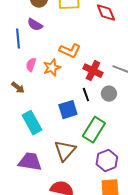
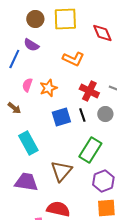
blue line: (18, 39) -> (14, 59), turned 30
orange L-shape: (70, 51) -> (73, 59), moved
blue square: (68, 110) -> (61, 117), moved

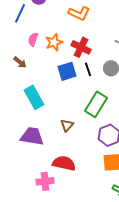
red cross: (89, 91) -> (81, 47), moved
brown triangle: (61, 171) -> (67, 125), size x0.6

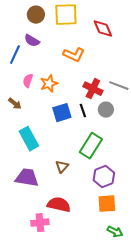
red cross: (81, 47) -> (93, 89), moved

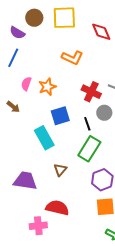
purple semicircle: (32, 41) -> (17, 33), moved
black line: (83, 111) -> (87, 124), moved
cyan rectangle: (29, 139) -> (44, 138), moved

